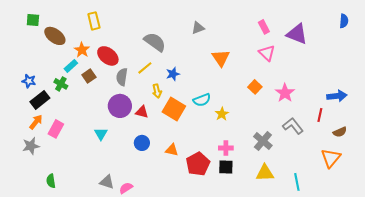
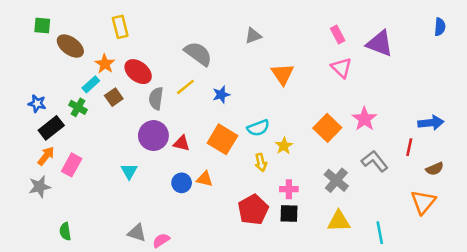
orange square: (255, 87) -> (327, 128), moved, size x1.5
yellow arrow: (157, 91) -> (261, 162), moved
orange triangle: (172, 150) -> (205, 179), moved

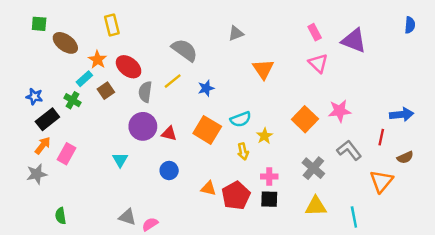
pink star: (364, 119) -> (340, 111), turned 30
orange triangle: (205, 179) -> (208, 188), moved
orange triangle: (423, 202) -> (381, 181), moved

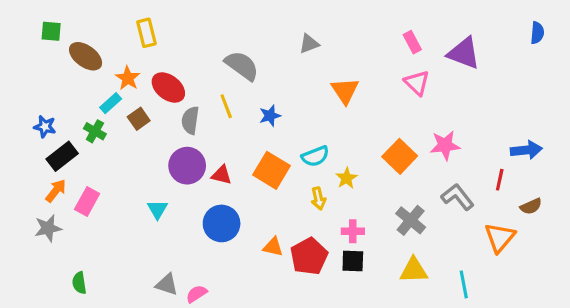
yellow line: (173, 81) -> (226, 106), turned -72
blue circle: (169, 171) -> (222, 223), size x1.5

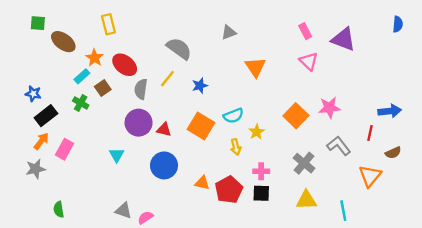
yellow line: (226, 106) -> (167, 79), turned 60
green cross: (95, 131) -> (81, 103), moved

